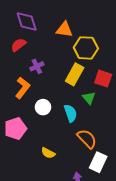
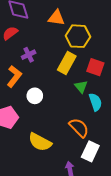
cyan semicircle: (71, 113) -> (95, 102), moved
yellow semicircle: (48, 153) -> (40, 142), size x1.6

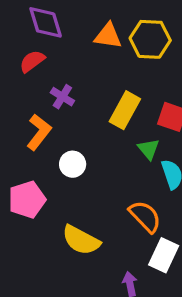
yellow hexagon: (78, 36) -> (150, 39), moved
purple cross: (29, 55) -> (62, 97), turned -32

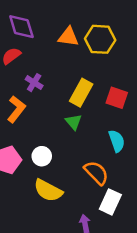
green triangle: (148, 149) -> (73, 122), moved
white circle: (73, 164) -> (42, 156), moved

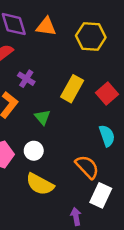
orange triangle: (68, 37) -> (46, 27), moved
red square: (117, 98) -> (107, 94), turned 30
green triangle: (73, 122) -> (42, 117), moved

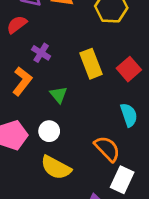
yellow rectangle: (72, 89) -> (91, 64), turned -50

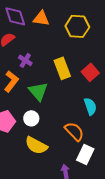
green triangle: (59, 95) -> (38, 91), size x1.5

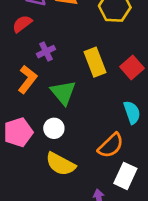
purple cross: (25, 60) -> (46, 52), turned 32
orange semicircle: (74, 131) -> (111, 146), turned 90

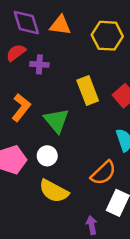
purple cross: (46, 52) -> (39, 64), moved, turned 30

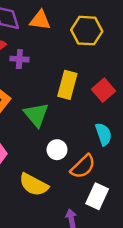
yellow rectangle: (88, 91) -> (67, 85), turned 36
white circle: (47, 156) -> (57, 150), moved

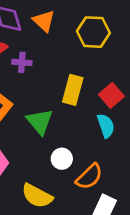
orange triangle: (40, 20) -> (44, 21), turned 35
cyan semicircle: (104, 134) -> (106, 126), moved

